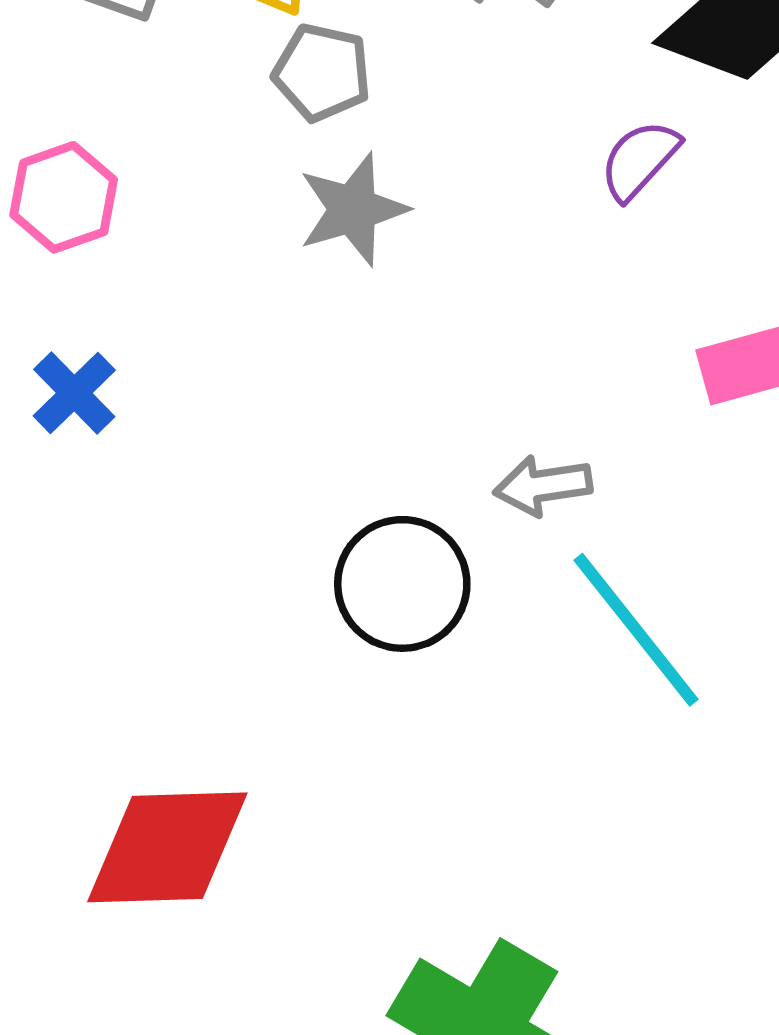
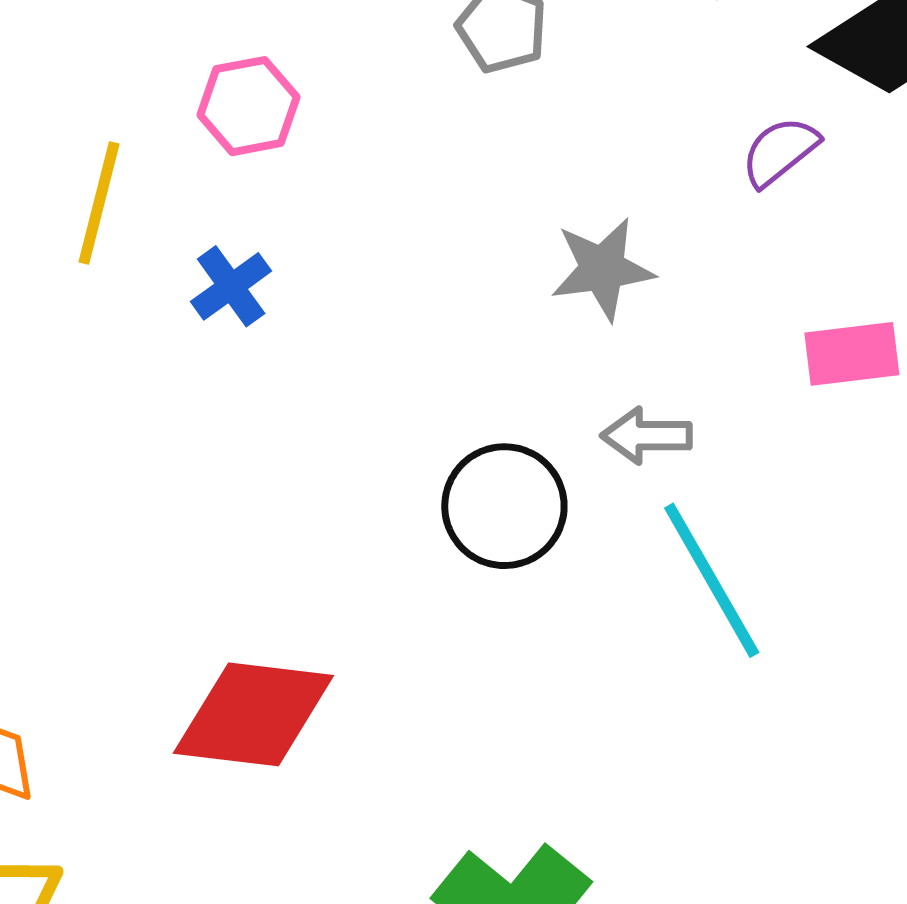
gray star: (353, 209) -> (602, 269), moved

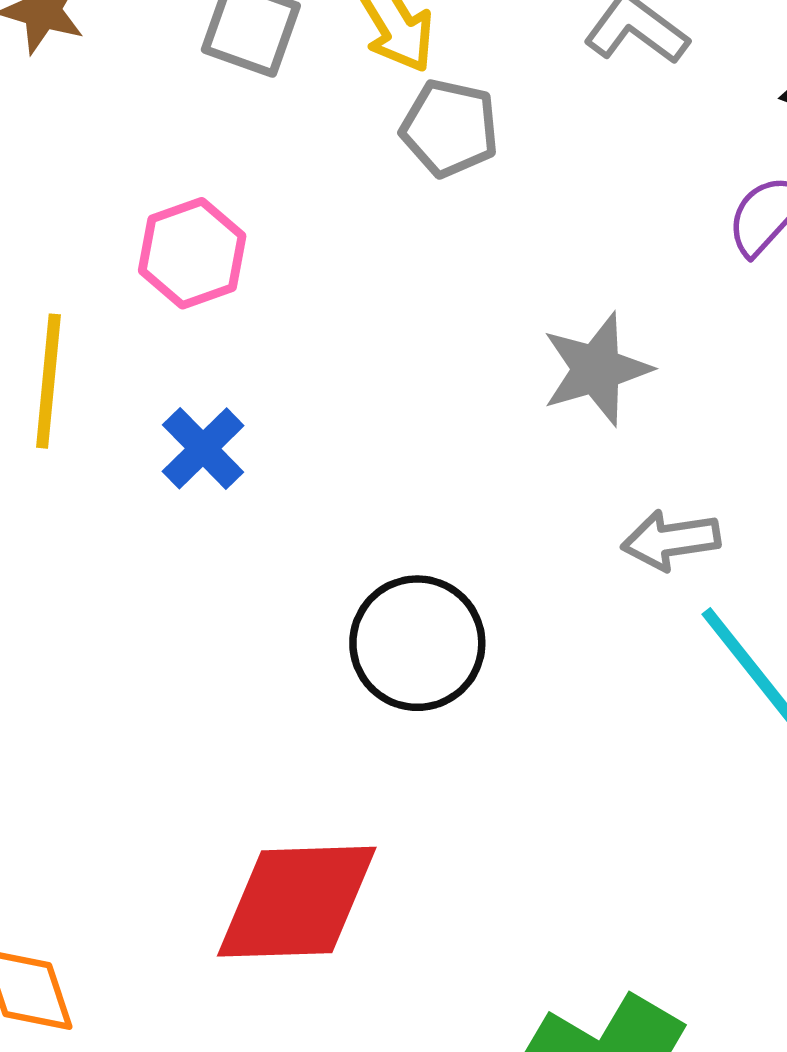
black circle: (504, 506) -> (417, 643), moved

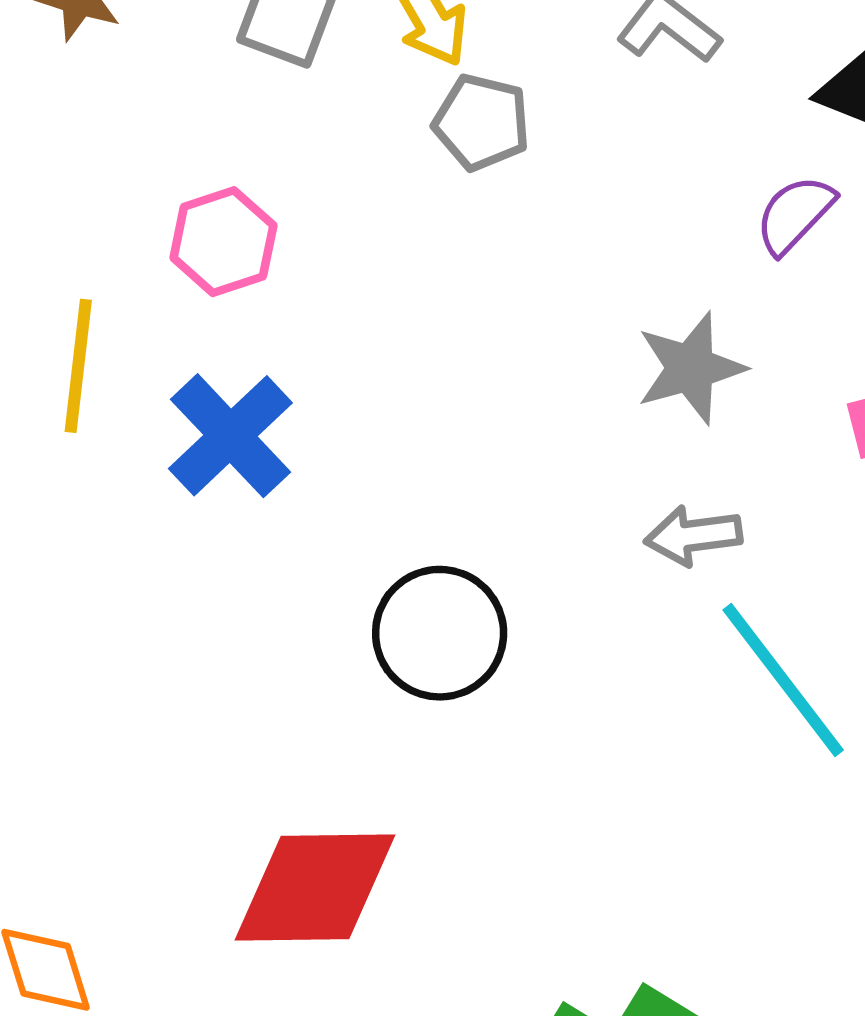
gray star: (596, 369) -> (691, 368), moved
blue cross: (203, 448) -> (230, 436), size x1.5

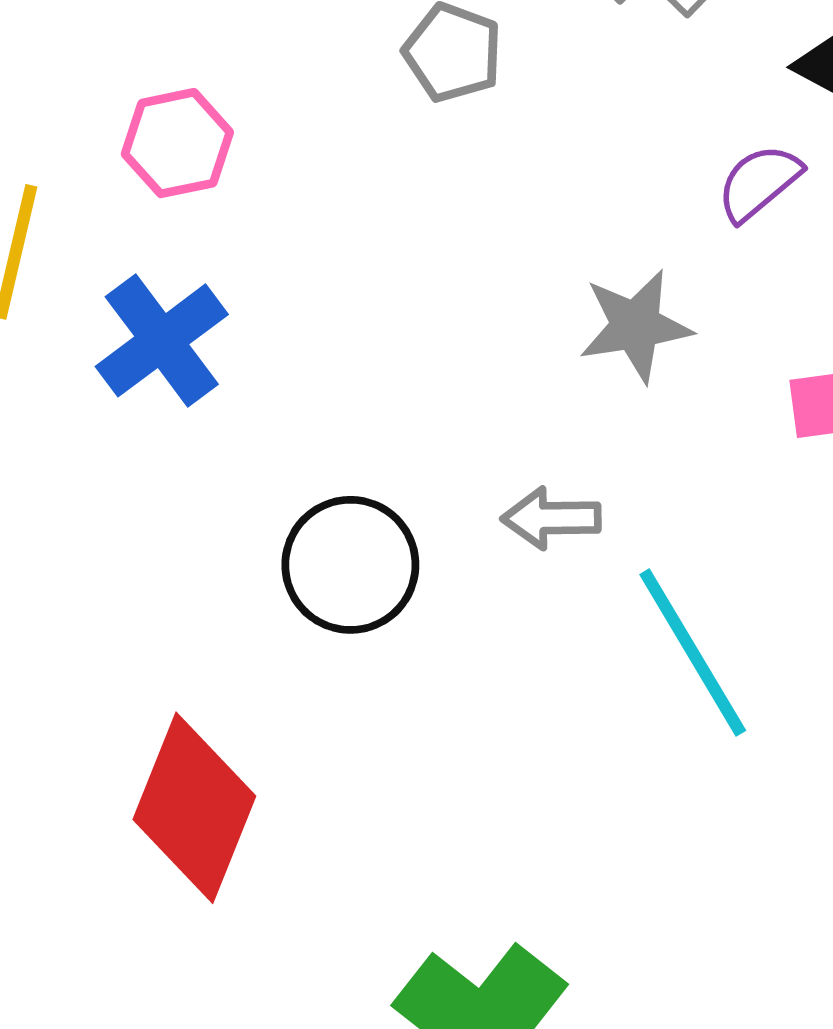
gray arrow: (693, 536) -> (551, 518), moved
red diamond: (315, 888) -> (194, 808), turned -74

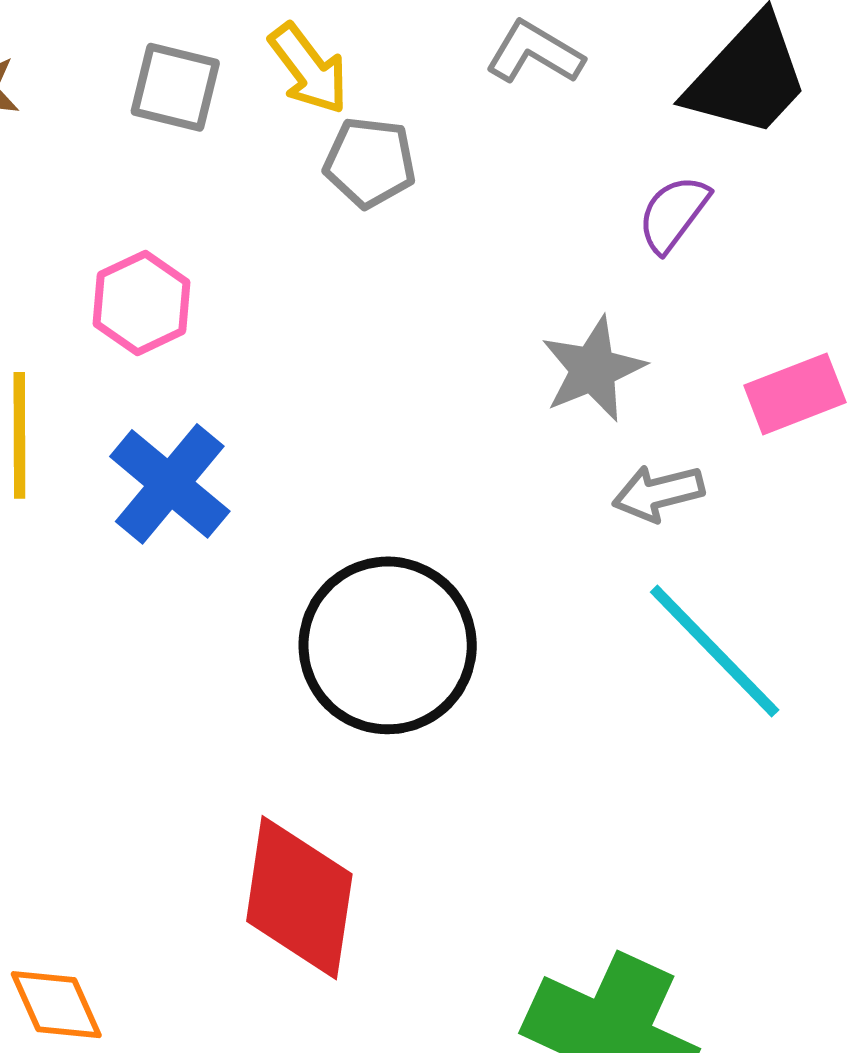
gray arrow: (551, 518) -> (658, 493), moved
black circle: (350, 565) -> (388, 645), size x1.4

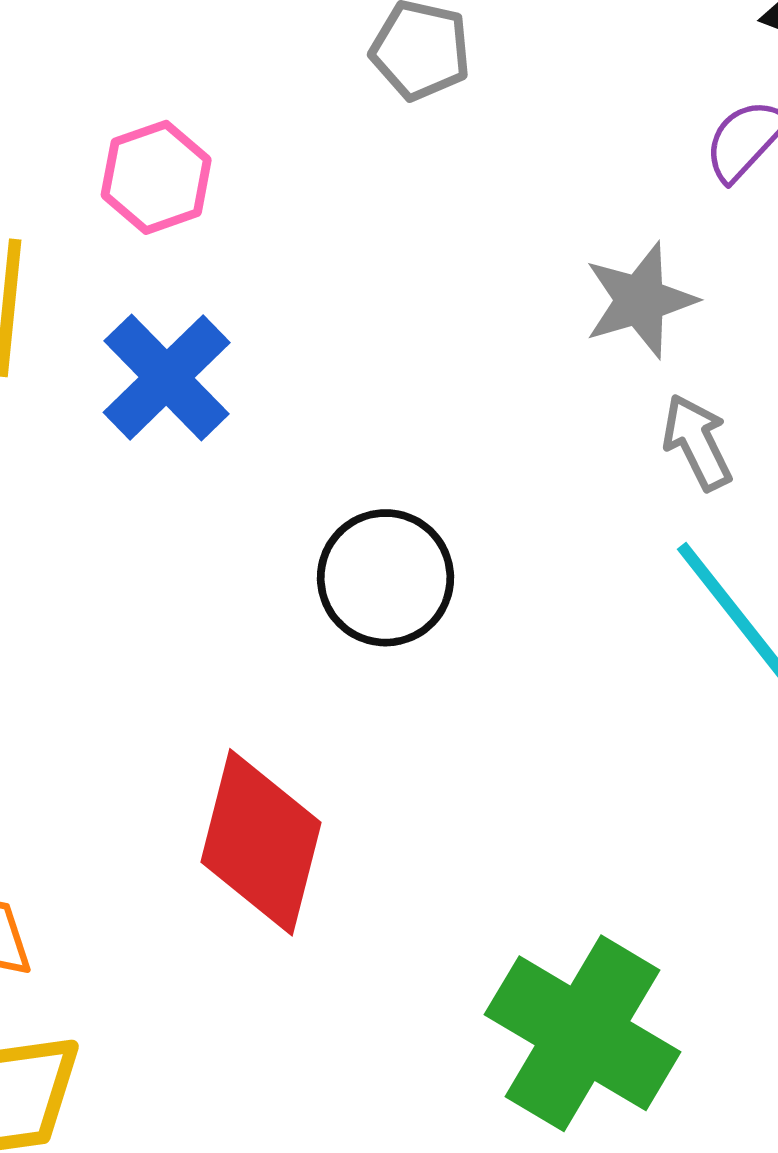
gray arrow: (658, 493) -> (697, 442), turned 72
black circle: (388, 645) -> (386, 578), size x0.7

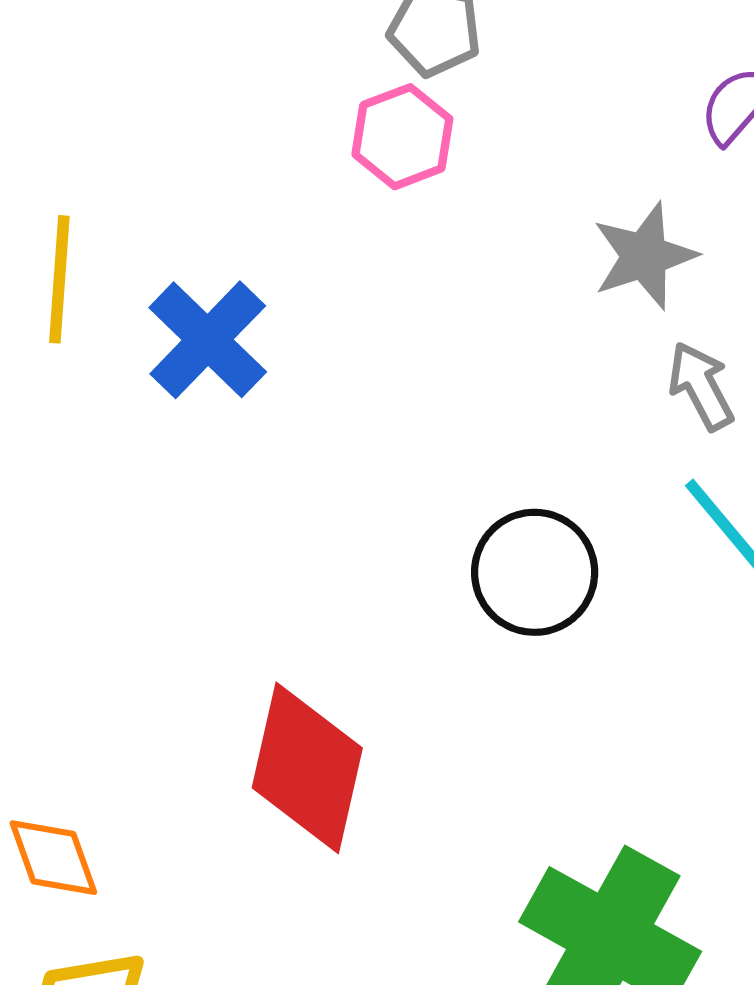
pink hexagon: (156, 177) -> (402, 137), moved
black circle: (386, 578) -> (535, 572), moved

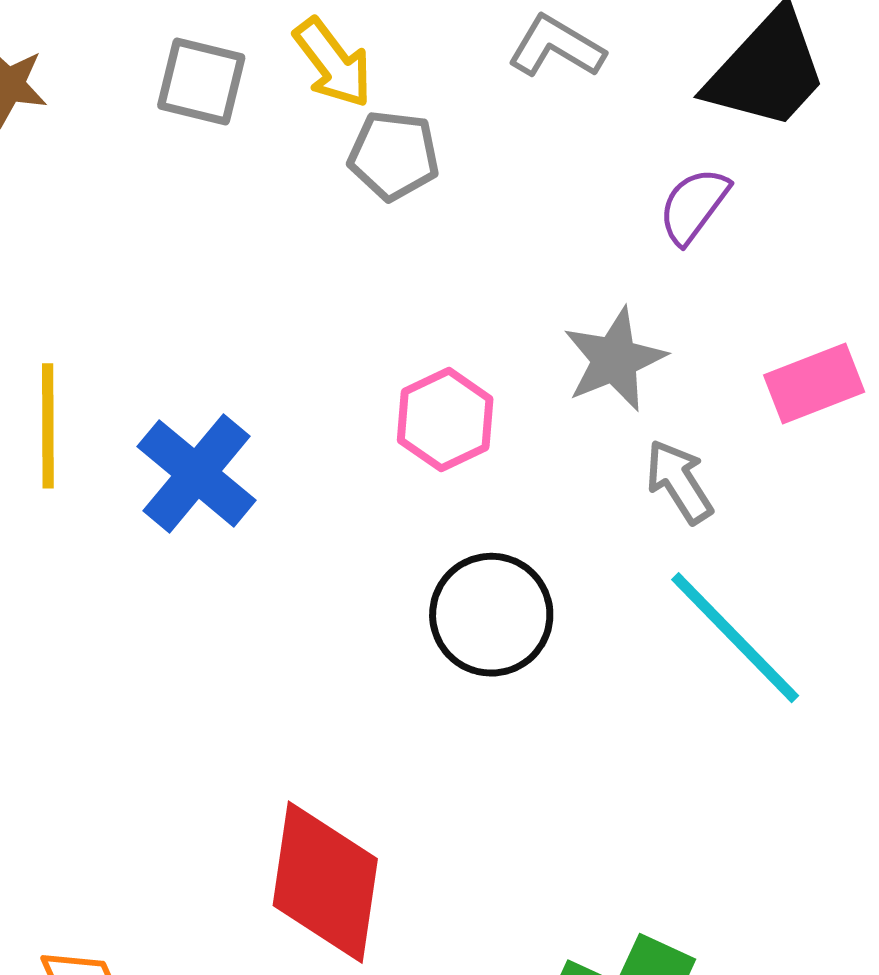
pink hexagon: (402, 137) -> (445, 420), moved
black circle: (535, 572) -> (491, 615), moved

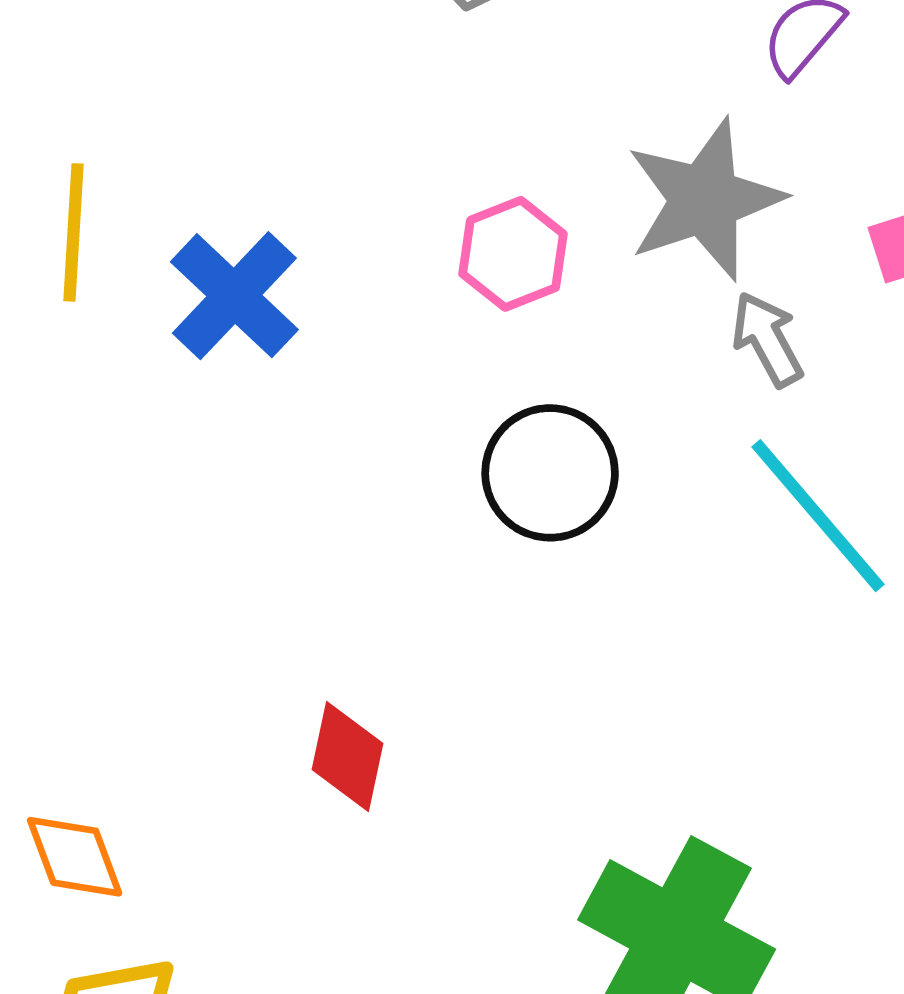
gray star: (615, 359) -> (705, 200), size x1.4
red diamond: (325, 882) -> (347, 756), size x0.6

